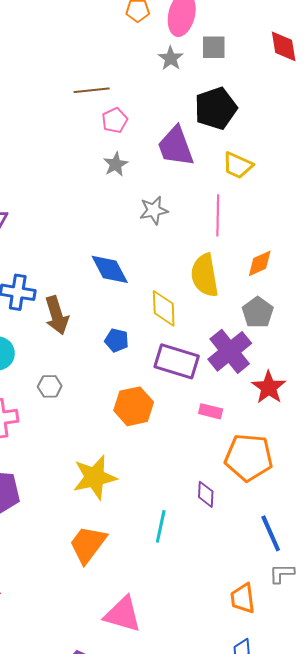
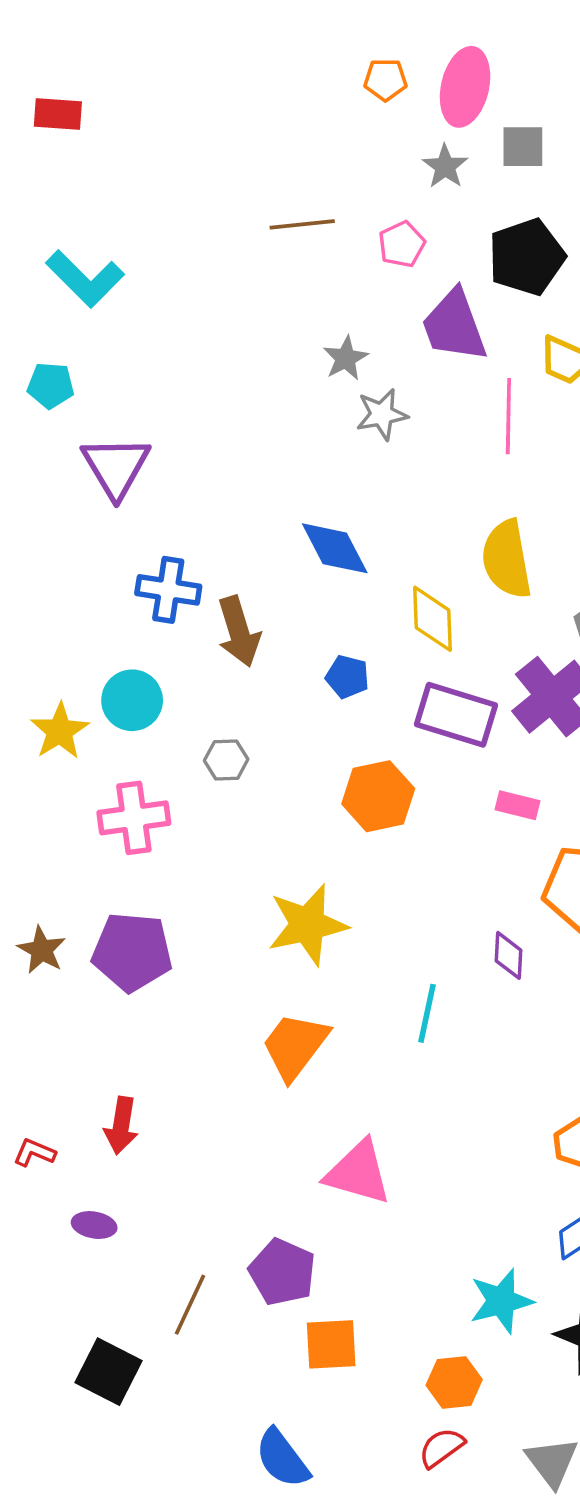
pink pentagon: (115, 120) -> (402, 244), moved
gray star: (154, 210) -> (382, 414), moved
pink line: (218, 215) -> (508, 416), moved

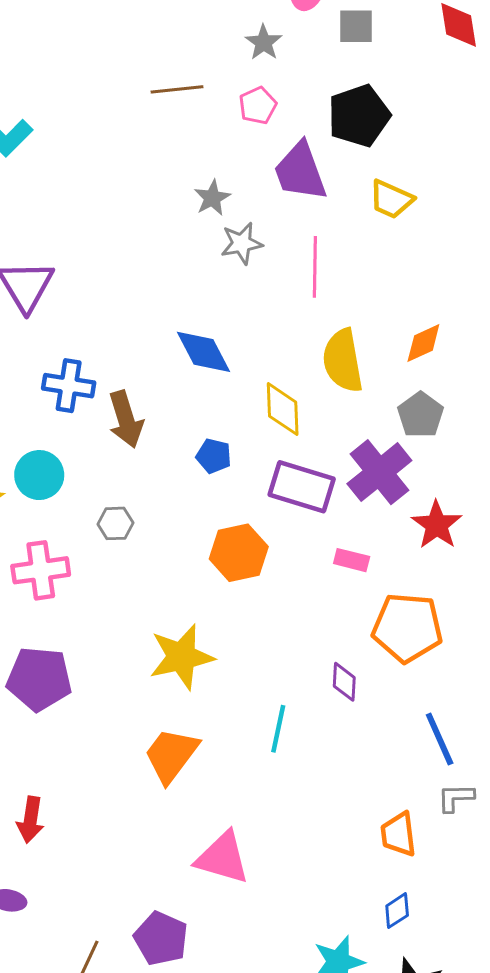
gray star: (445, 166) -> (264, 42), moved
pink line: (508, 416) -> (315, 267), moved

